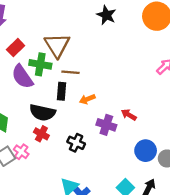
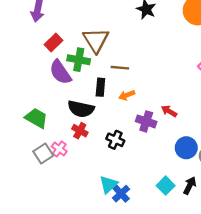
brown line: (71, 72) -> (120, 68), moved

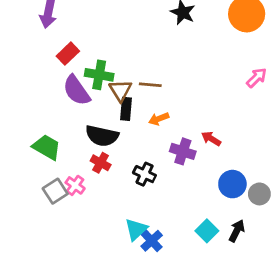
brown triangle: (96, 40) -> (120, 90), moved, size x0.7

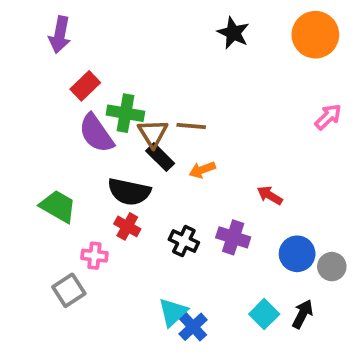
black rectangle: (126, 109) -> (160, 157), turned -50
purple cross: (183, 151) -> (233, 237), moved
pink cross: (75, 185) -> (94, 256), turned -30
gray square: (55, 191) -> (69, 290), moved

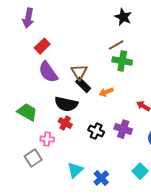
green cross: (125, 113) -> (122, 61), moved
brown line: (191, 126) -> (116, 45), moved, turned -35
cyan triangle: (173, 312) -> (75, 170), moved

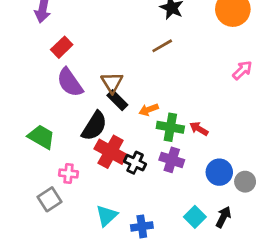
green cross: (122, 61) -> (170, 127), moved
black semicircle: (66, 104) -> (94, 126), turned -70
red cross: (65, 123) -> (111, 152), moved, size x1.6
blue cross: (101, 178) -> (142, 226), turned 35

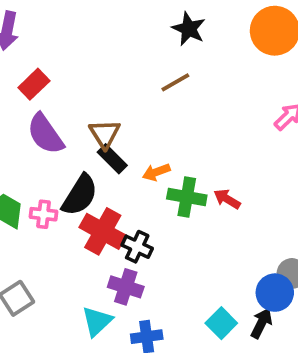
purple cross: (172, 160) -> (126, 287), moved
blue circle: (219, 172) -> (275, 293), moved
pink cross: (68, 174) -> (43, 214), moved

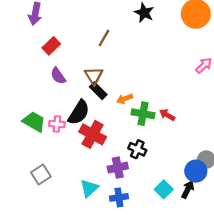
brown line: (175, 82) -> (104, 38), moved, turned -30
purple semicircle: (45, 134) -> (58, 76), size x0.7
black cross: (137, 247) -> (137, 149), moved
purple cross: (126, 287) -> (118, 168), moved, turned -30

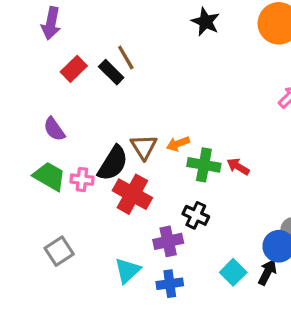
brown line: (104, 38) -> (126, 57), moved, turned -60
purple semicircle: (58, 76) -> (54, 129), moved
brown triangle: (94, 76) -> (144, 147), moved
black rectangle: (98, 91) -> (111, 72), moved

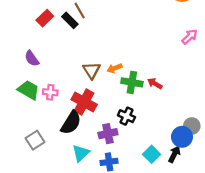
black semicircle: (113, 163) -> (71, 123), moved

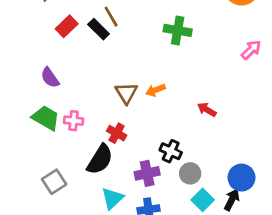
green cross: (132, 82) -> (178, 30), moved
red cross: (84, 102) -> (117, 133), size x0.6
gray circle: (192, 126) -> (190, 173), moved

